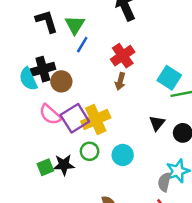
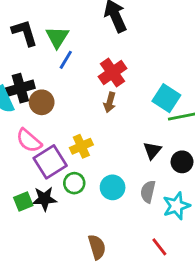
purple square: (75, 118) -> (50, 162), moved
yellow cross: (96, 119) -> (81, 146), size x0.7
gray semicircle: (164, 182) -> (148, 192), moved

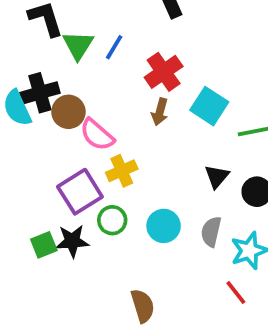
green triangle: (57, 37) -> (78, 45), moved
blue line: (66, 60) -> (114, 47), moved
cyan square: (166, 98) -> (209, 106), moved
pink semicircle: (29, 141) -> (97, 135), moved
red line: (159, 247) -> (236, 292), moved

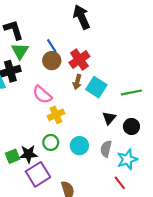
green triangle: (78, 45) -> (20, 51), moved
blue line: (114, 47) -> (52, 46), turned -64
cyan square: (209, 106) -> (96, 87), moved
brown circle: (68, 112) -> (52, 61), moved
purple square: (80, 192) -> (38, 174), moved

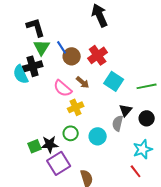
blue line: (52, 46) -> (62, 47), moved
brown arrow: (77, 82) -> (83, 82), moved, turned -64
gray semicircle: (106, 149) -> (118, 123), moved

